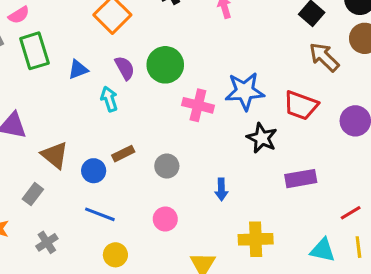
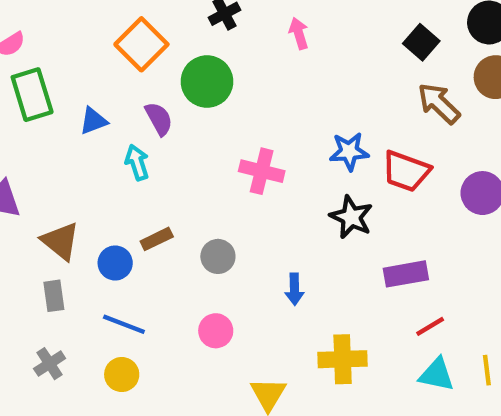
green circle: (165, 65) -> (207, 82), moved
blue star: (245, 91) -> (349, 151), moved, size x0.7
gray rectangle: (33, 194) -> (54, 296), moved, turned -45
red line: (351, 213) -> (430, 326), moved
yellow circle: (115, 255) -> (122, 375), moved

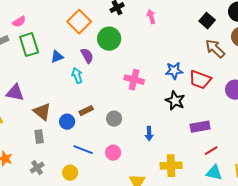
blue line: (124, 324) -> (83, 150), moved

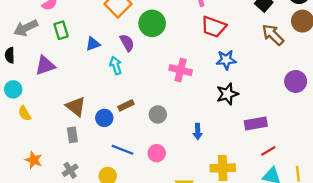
green rectangle: (29, 45) -> (61, 30), size x0.7
red trapezoid: (200, 80) -> (214, 27), moved
purple triangle: (15, 93) -> (45, 65), moved, turned -30
black star: (175, 101) -> (227, 94), turned 30

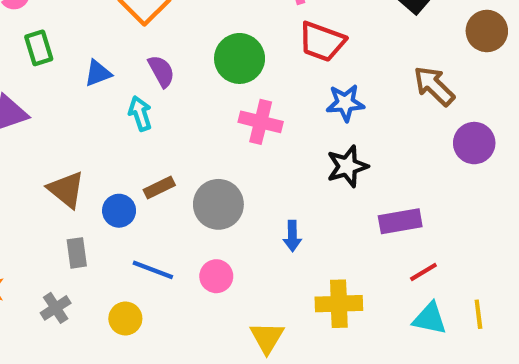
green circle: (152, 23) -> (240, 58), moved
brown arrow: (273, 35) -> (434, 86), moved
gray circle: (158, 114) -> (218, 204), size x1.5
gray rectangle: (72, 135) -> (77, 253), moved

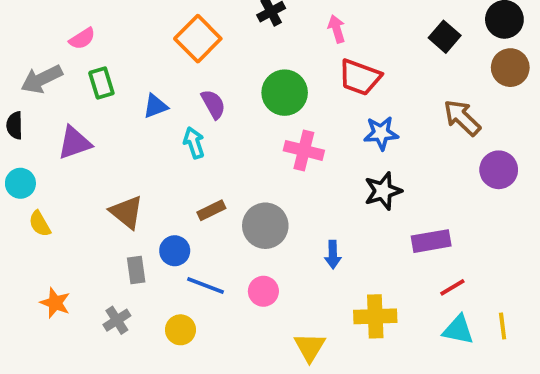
blue circle: (119, 211) -> (175, 251), moved

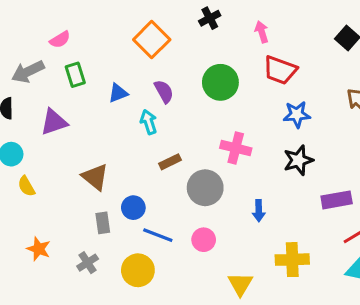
pink cross: (304, 150) -> (236, 148), moved
brown rectangle: (211, 210) -> (170, 162), moved
yellow circle: (180, 330) -> (138, 270), size x1.4

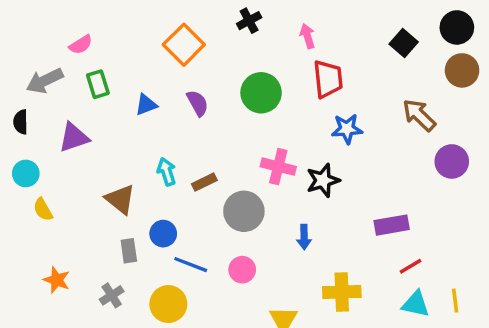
red trapezoid: (280, 70) -> (328, 79), turned -116
cyan arrow: (149, 122) -> (167, 172), moved
black star: (298, 160) -> (323, 180), moved

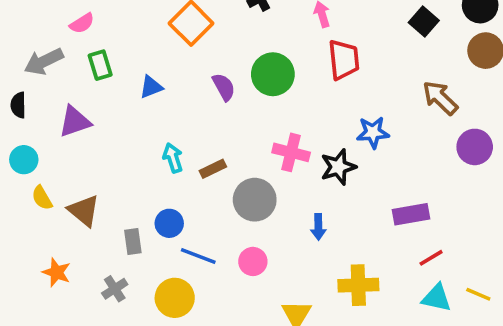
purple semicircle: (198, 103) -> (224, 87), moved
blue star: (347, 129) -> (373, 132), moved
brown triangle: (120, 199) -> (84, 211), moved
yellow line: (455, 301) -> (478, 294), turned -60

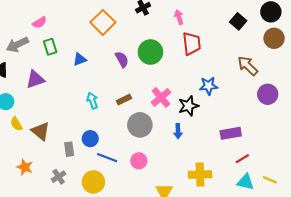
pink cross: (291, 152) -> (161, 97), turned 36
brown rectangle: (213, 169) -> (124, 100), moved
blue arrow: (318, 227) -> (178, 131), moved

